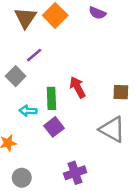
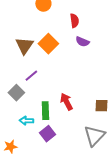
gray triangle: (112, 129) -> (94, 136), turned 45

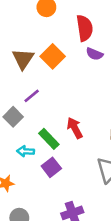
red semicircle: (74, 21) -> (85, 28), size x1.5
green rectangle: (45, 111) -> (49, 139), turned -42

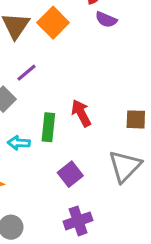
green rectangle: (49, 139) -> (48, 127), turned 50
purple square: (51, 167) -> (70, 174), moved

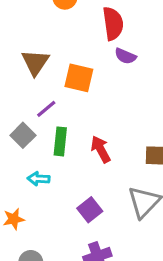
orange square: (53, 23) -> (79, 78), moved, turned -32
green rectangle: (48, 127) -> (60, 141), moved

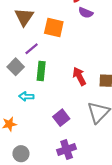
red arrow: (101, 149) -> (79, 76), moved

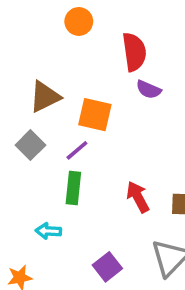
brown triangle: (24, 17) -> (45, 97), turned 30
purple line: (32, 49) -> (77, 150), moved
gray square: (16, 67) -> (30, 145), moved

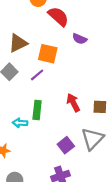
red semicircle: (134, 52) -> (58, 16), moved, turned -40
green rectangle: (73, 188) -> (37, 110), moved
purple square: (107, 267) -> (66, 145), moved

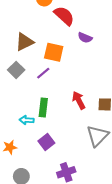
purple square: (66, 145) -> (46, 142), moved

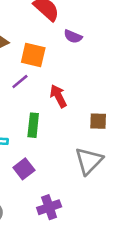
red arrow: (79, 100) -> (58, 96), moved
green rectangle: (43, 108) -> (33, 125), moved

